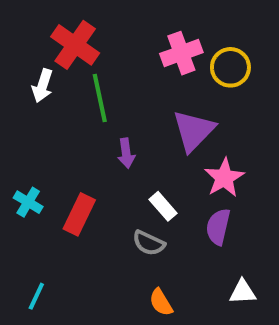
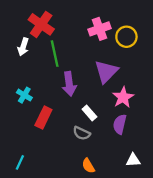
purple arrow: (126, 153) -> (69, 84), size x1.5
cyan cross: (28, 202) -> (24, 95), moved

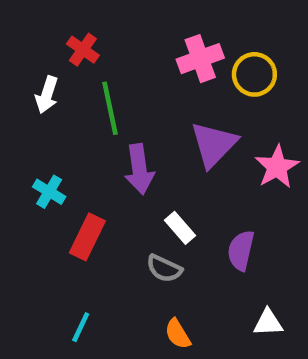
red cross: (41, 24) -> (83, 50), size x0.6
pink star: (123, 97) -> (277, 167), moved
cyan line: (20, 162) -> (81, 327), moved

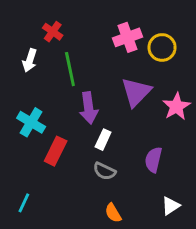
cyan cross: (49, 192) -> (31, 122), size x1.4
white rectangle: (180, 228) -> (103, 140), moved, turned 66
white triangle: (268, 323) -> (171, 206), turned -30
cyan line: (81, 327) -> (24, 203), moved

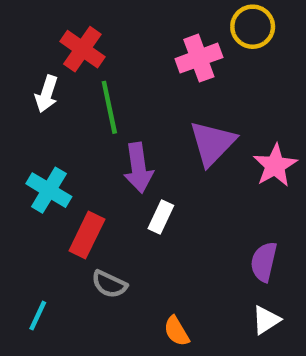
red cross: (53, 32) -> (82, 49), size x1.4
yellow circle: (162, 47) -> (253, 27), moved
purple semicircle: (153, 160) -> (264, 262), moved
gray semicircle: (104, 171) -> (109, 284), moved

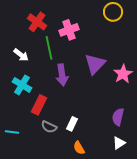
pink cross: (199, 58) -> (69, 30), moved
white arrow: (47, 94) -> (21, 55), moved, turned -70
white rectangle: (161, 217) -> (72, 124), moved
cyan line: (38, 316) -> (12, 132), moved, turned 72

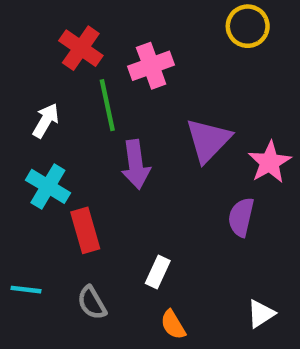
white arrow: (21, 55) -> (46, 121), turned -98
red rectangle: (39, 105) -> (85, 230), turned -42
purple semicircle: (118, 117) -> (241, 217), moved
gray semicircle: (49, 127) -> (92, 303), moved, turned 35

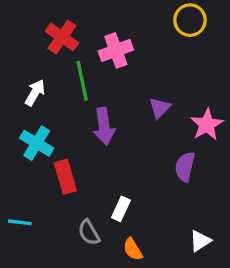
purple triangle: (208, 140) -> (160, 108), size x0.6
gray semicircle: (92, 303) -> (89, 232), moved

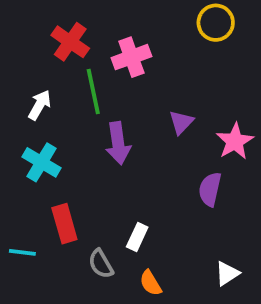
red rectangle: (65, 177) -> (64, 224), moved

